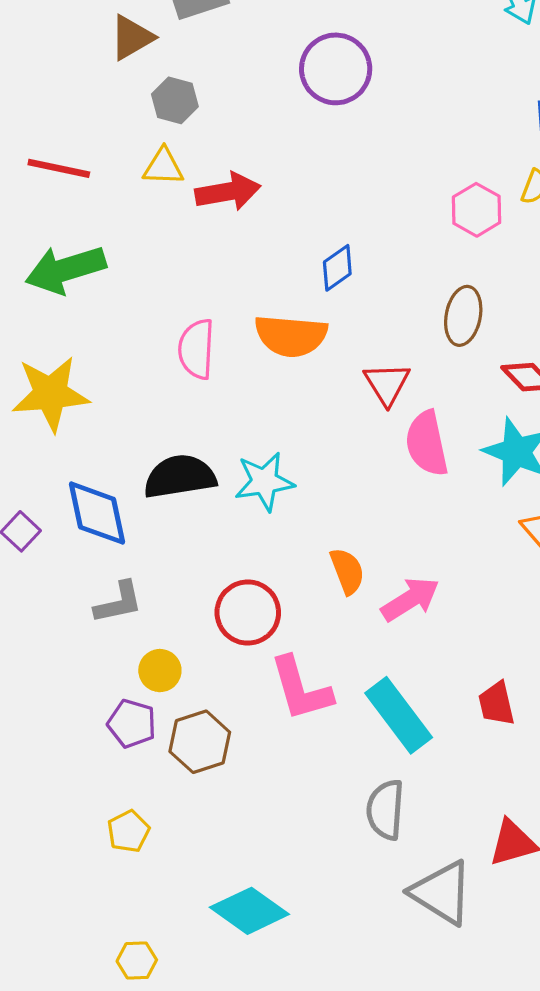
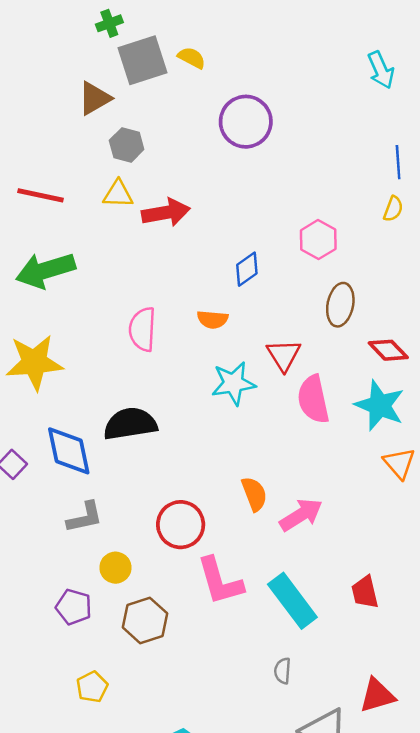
pink hexagon: (476, 210) -> (318, 240), moved
orange semicircle: (291, 336) -> (213, 319), size x0.6
cyan star: (264, 482) -> (233, 383), moved
purple pentagon: (132, 724) -> (74, 607), moved
gray semicircle: (385, 810) -> (283, 671), size x0.6

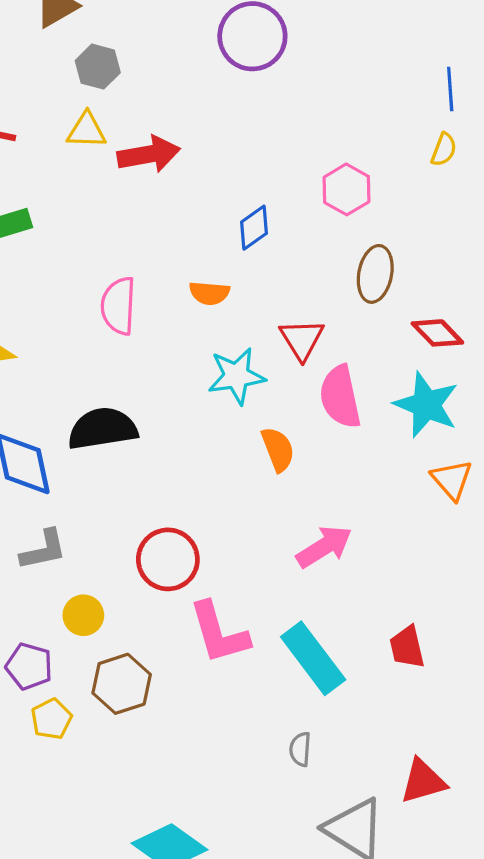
orange semicircle: (254, 494) -> (278, 449), moved
yellow pentagon: (92, 687) -> (51, 719), moved

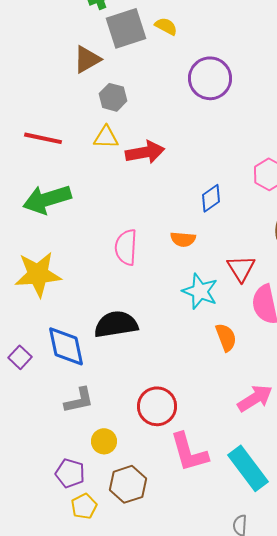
cyan star: (236, 376) -> (200, 291), turned 30

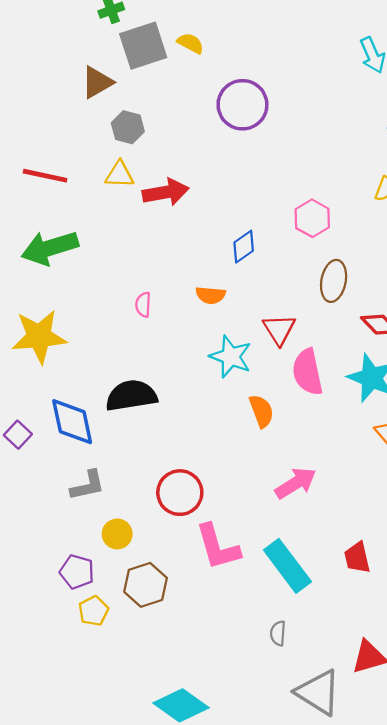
pink semicircle: (126, 247) -> (143, 305), size x0.6

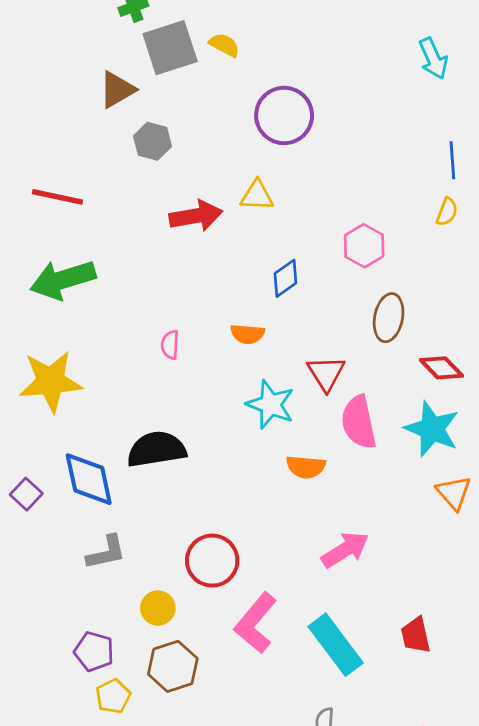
yellow triangle: (120, 175) -> (257, 196), moved
orange semicircle: (261, 411) -> (306, 467), turned 116
yellow circle: (117, 534) -> (158, 608), moved
pink L-shape: (218, 547) -> (256, 623), turned 56

